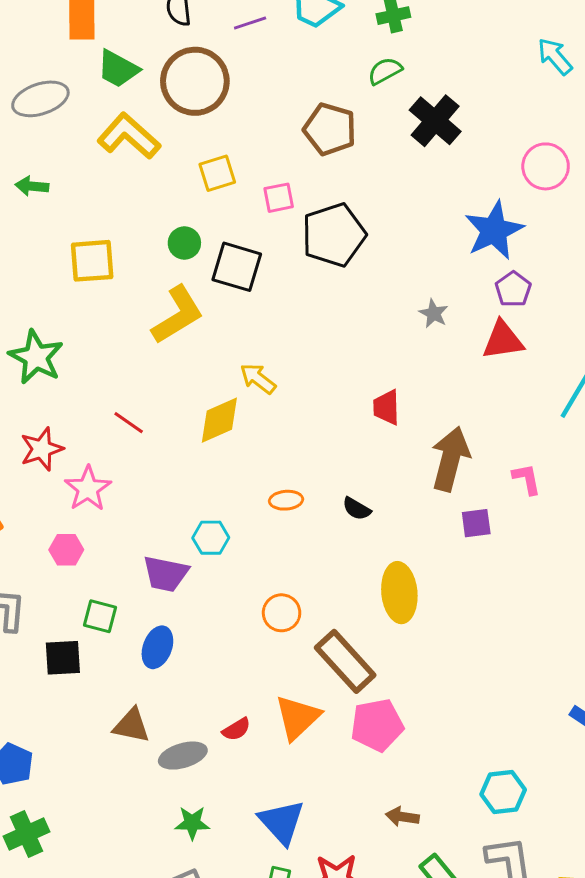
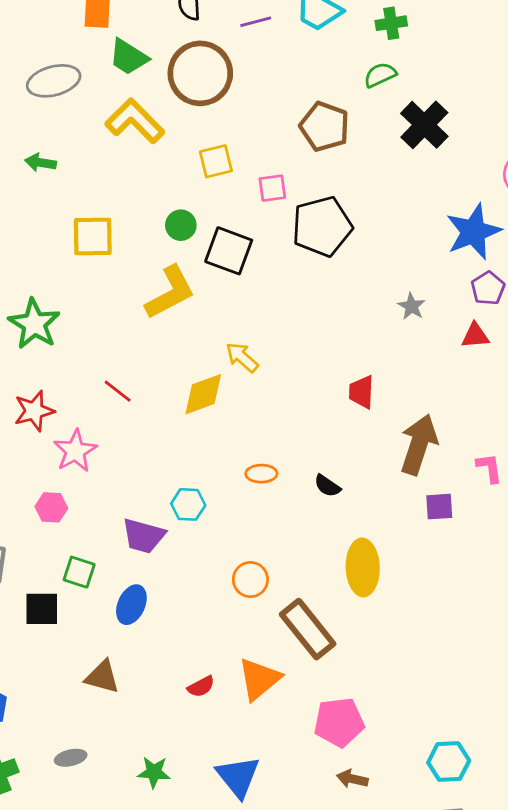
red triangle: (503, 340) -> (475, 336), size x0.7
pink pentagon: (377, 725) -> (339, 722), moved
gray ellipse: (183, 756) -> (71, 758), moved, size x0.7

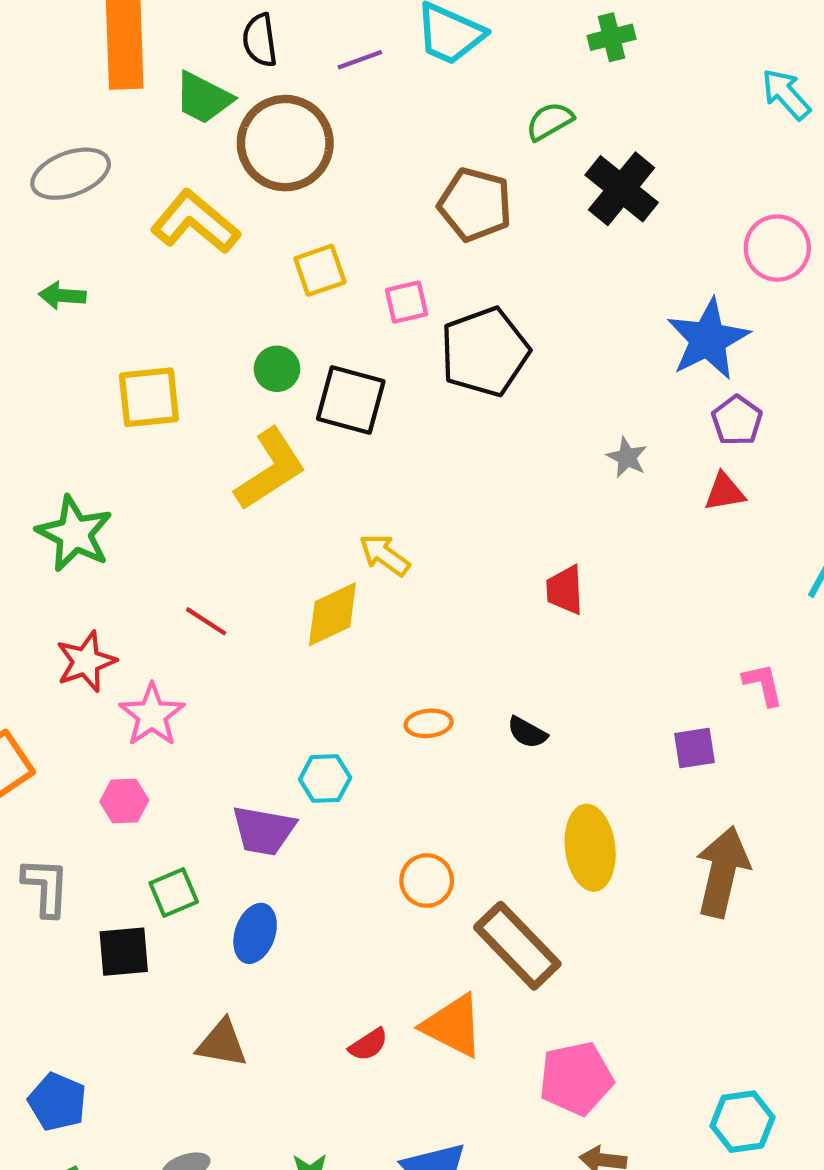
green cross: (391, 23) -> (611, 37), moved
green trapezoid: (128, 57) -> (203, 98), moved
brown arrow: (419, 444) -> (722, 872), moved
green square: (79, 572) -> (174, 892), turned -36
orange triangle: (259, 679) -> (453, 1026), turned -48

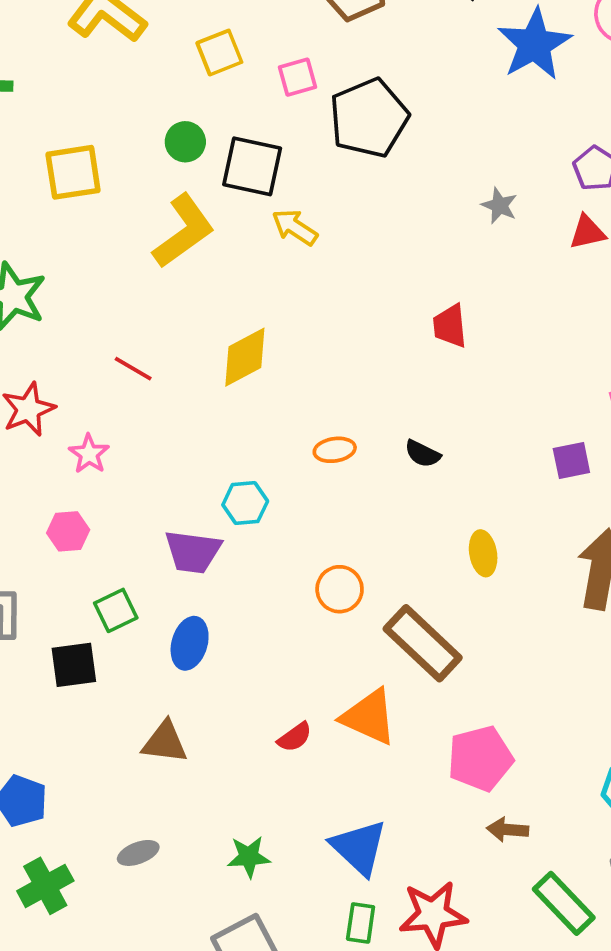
blue star: (708, 339) -> (534, 44), moved
yellow arrow: (385, 555) -> (295, 227), moved
pink star: (152, 715) -> (89, 454), size x0.7
yellow ellipse: (590, 848) -> (483, 553), size x0.6

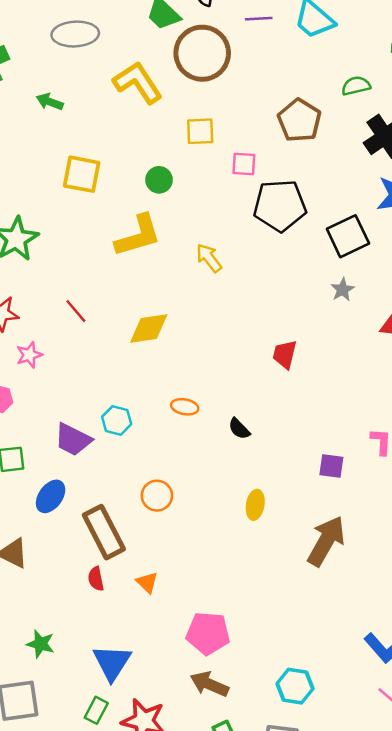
black square: (252, 166) -> (348, 236), moved, turned 33
brown rectangle: (423, 643) -> (104, 532), moved
orange triangle: (369, 717) -> (147, 582), size x0.6
red semicircle: (295, 737) -> (96, 579), turned 95
brown arrow: (508, 830) -> (209, 684), size x1.4

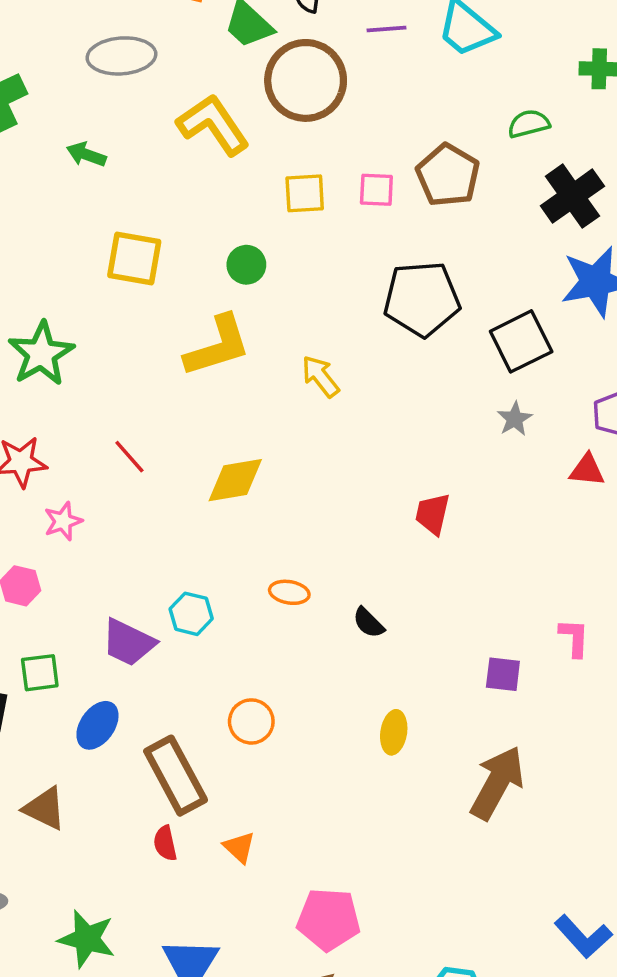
pink square: (244, 164) -> (376, 190), moved
green star: (41, 644) -> (87, 939), size x1.4

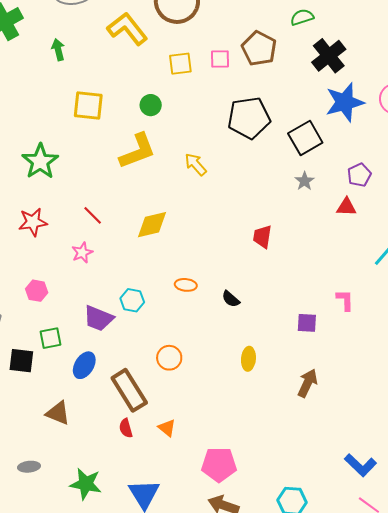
green arrow: (86, 155) -> (58, 50), turned 60
pink star: (63, 521) -> (82, 253), moved
brown arrow: (497, 783) -> (308, 383), size x0.7

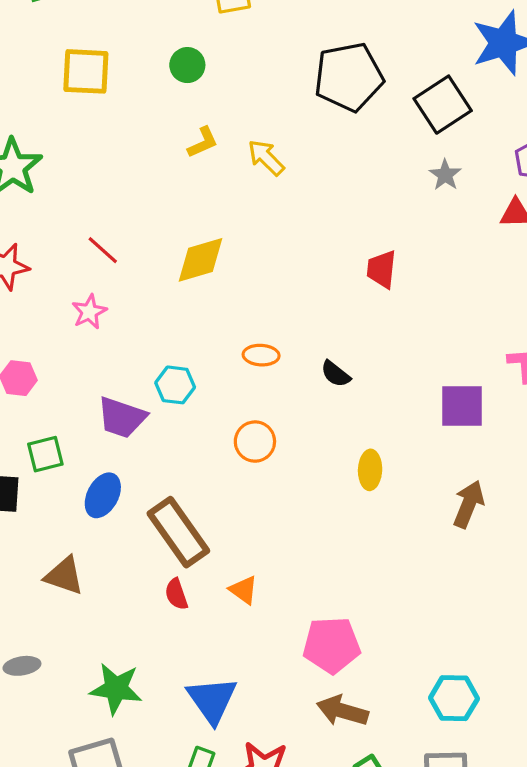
yellow L-shape: (137, 151) -> (203, 142), moved, size x0.5
purple square: (307, 323) -> (462, 406), size x1.4
orange circle: (169, 358) -> (255, 442), moved

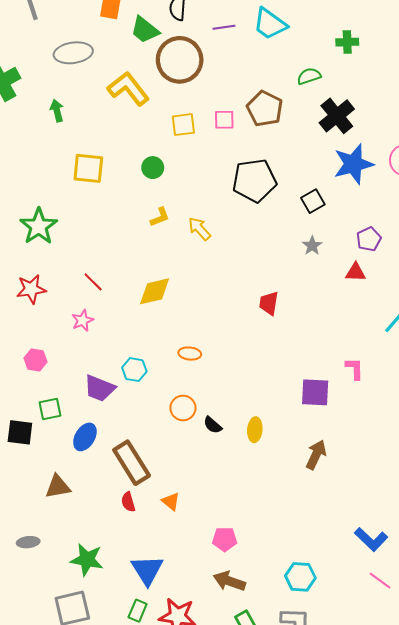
black square: (443, 105) -> (313, 201), size x0.7
black semicircle: (336, 374) -> (213, 425), moved
brown triangle: (64, 576) -> (58, 487), turned -32
pink pentagon: (332, 645) -> (225, 539), size x0.7

